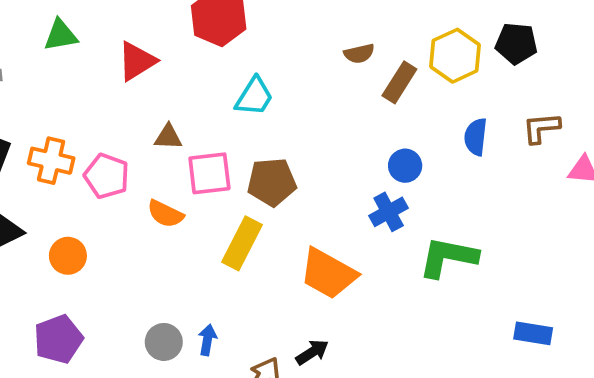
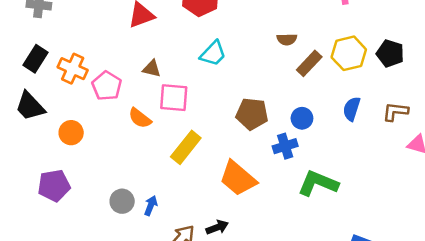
brown pentagon: (272, 182) -> (252, 114), moved

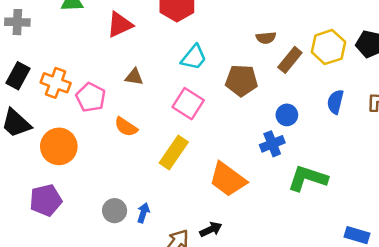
pink square: (174, 98) -> (188, 104), moved, turned 32
brown pentagon: (252, 114) -> (241, 81), moved
orange circle: (71, 133) -> (59, 146), size x1.5

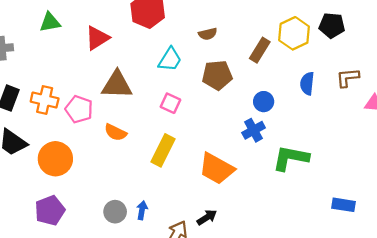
brown semicircle: (266, 38) -> (208, 34), moved
brown triangle: (134, 77) -> (117, 85), size x1.8
pink square: (188, 104) -> (170, 103), size x0.7

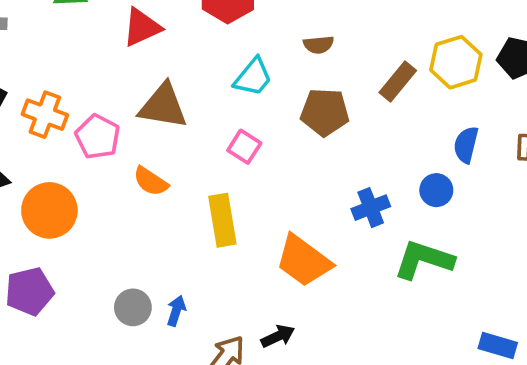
blue circle: (264, 102) -> (436, 190), moved
yellow rectangle: (163, 150) -> (222, 220), turned -44

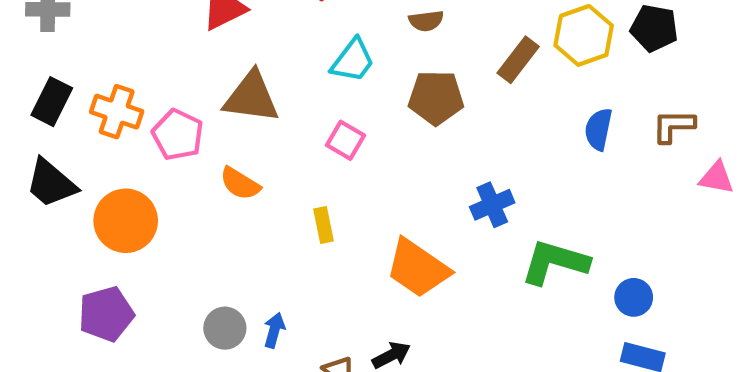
blue circle: (436, 190) -> (634, 297), moved
yellow rectangle: (222, 220) -> (323, 225), size x0.6

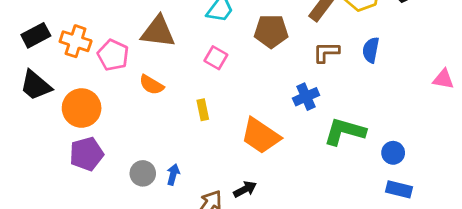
black rectangle: (52, 102) -> (36, 35), turned 36
brown L-shape: (673, 126) -> (326, 52), moved
purple pentagon: (106, 314) -> (87, 154), moved

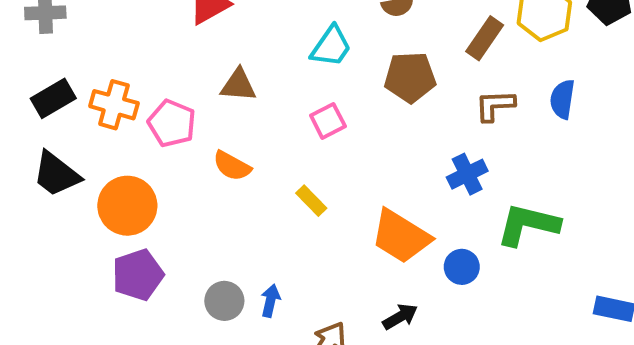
brown triangle: (158, 32) -> (238, 85), size x0.7
pink square: (216, 58) -> (328, 121), turned 35
yellow rectangle: (203, 110) -> (311, 201), turned -30
blue circle: (393, 153) -> (462, 267), moved
black arrow: (245, 189) -> (400, 317), moved

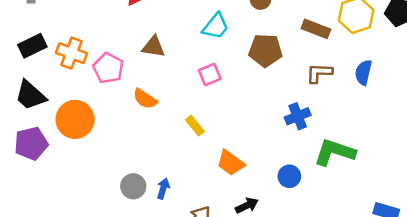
brown rectangle: (485, 38) -> (316, 29), turned 72
orange trapezoid: (401, 236) -> (231, 163), moved, size x0.7
purple pentagon: (138, 275) -> (31, 143), moved

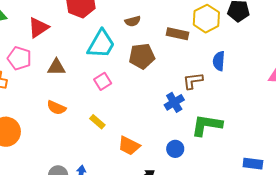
cyan trapezoid: (216, 26) -> (101, 44), size x1.4
pink pentagon: (108, 68) -> (19, 58), moved
brown L-shape: (319, 73) -> (193, 81), moved

